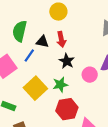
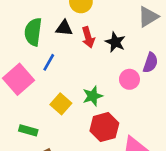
black triangle: (42, 42) -> (64, 28), moved
black star: (67, 61) -> (115, 42), moved
yellow square: (35, 88) -> (61, 104), size x0.7

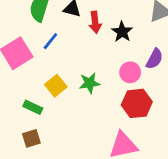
red hexagon: (104, 127) -> (137, 103), moved
green rectangle: (28, 130) -> (33, 107), moved

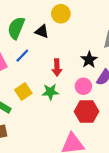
red arrow: (95, 22) -> (57, 68), moved
black star: (122, 32) -> (89, 60), moved

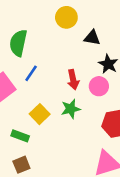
black triangle: (42, 31) -> (92, 38), moved
pink circle: (83, 86) -> (99, 86), moved

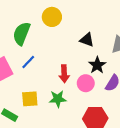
yellow circle: (66, 17) -> (52, 17), moved
yellow square: (40, 114) -> (30, 99), turned 30

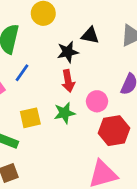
black star: (97, 65) -> (68, 52), moved, turned 30
pink circle: (86, 83) -> (97, 101), moved

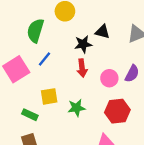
pink circle: (97, 101) -> (109, 78), moved
green star: (65, 113) -> (76, 108), moved

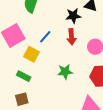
blue line: (45, 59) -> (45, 37), moved
yellow square: (49, 96) -> (32, 54), moved, turned 35

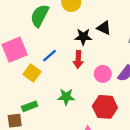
green rectangle: (24, 76) -> (30, 106), moved, turned -56

